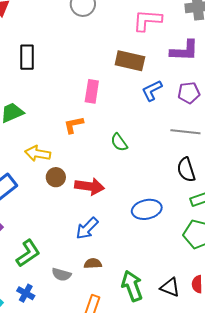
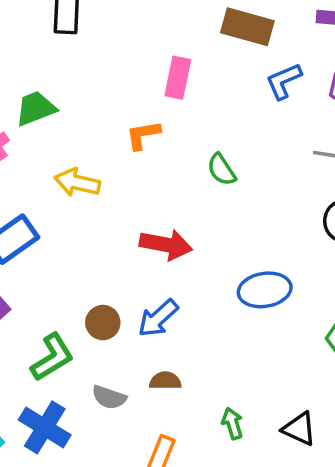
brown circle: (56, 177) -> (103, 323), moved
green arrow: (132, 286) -> (232, 423), size x0.6
blue cross: (26, 293) -> (45, 427), size x1.6

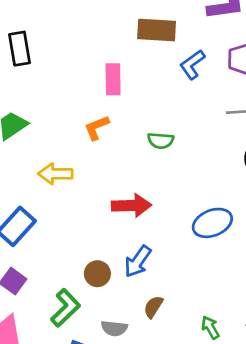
green semicircle: (222, 170) -> (161, 141), turned -40
brown semicircle: (165, 381) -> (153, 307), turned -45

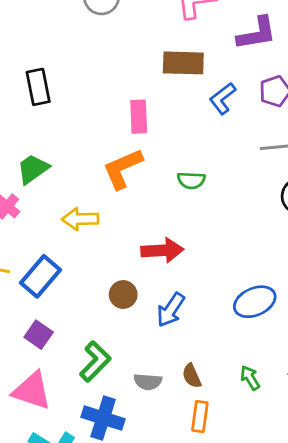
orange L-shape: (97, 128) -> (123, 169), size x1.5
blue ellipse: (212, 223) -> (255, 302), moved
brown circle: (97, 274) -> (123, 295), moved
brown semicircle: (153, 307) -> (192, 376), moved, turned -55

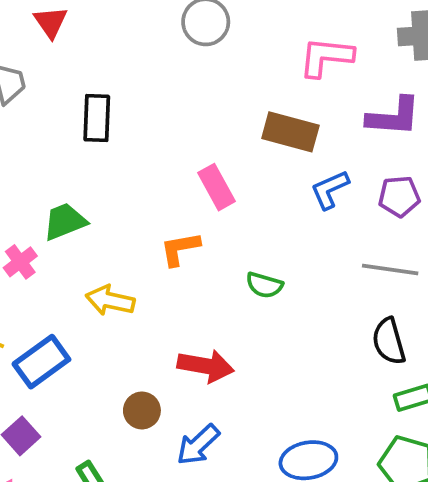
pink rectangle: (139, 117) -> (217, 187), turned -40
orange L-shape: (123, 169) -> (180, 249), size x0.7

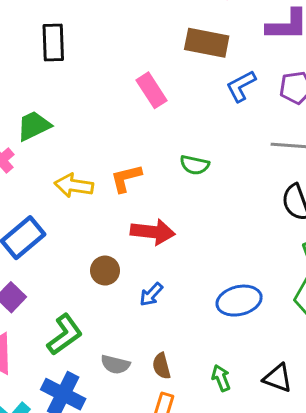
orange L-shape: (180, 249) -> (126, 178), moved
blue arrow: (198, 445) -> (151, 294), size x0.7

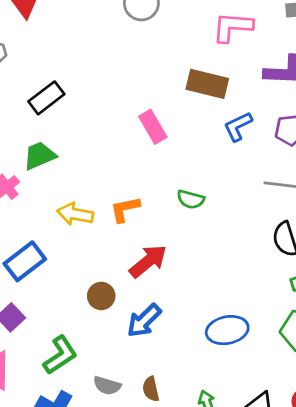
black rectangle: (53, 42) -> (46, 98), moved, turned 52
red arrow: (153, 232) -> (148, 261), turned -48
blue arrow: (151, 294) -> (144, 321), size x1.5

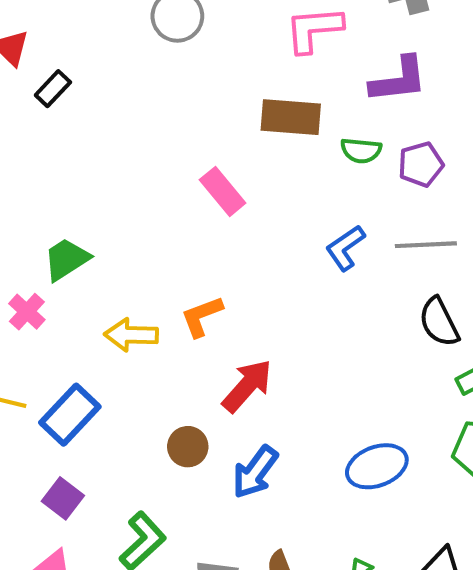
black rectangle: (46, 98) -> (53, 89), moved, size x0.7
blue L-shape: (238, 126) -> (345, 248), moved
green semicircle: (191, 199) -> (361, 151), moved

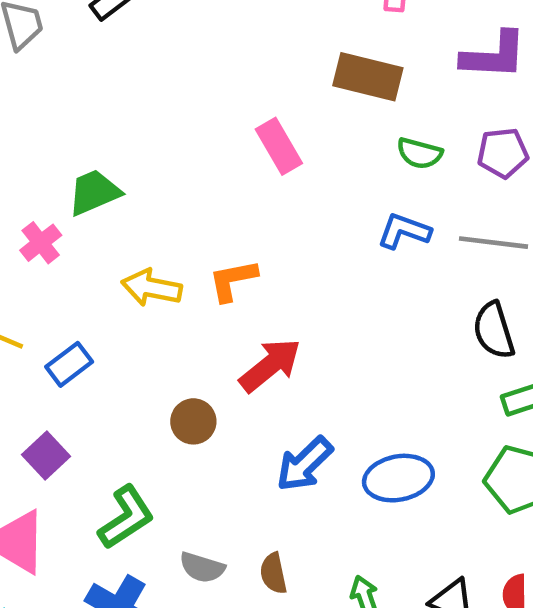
green semicircle: (361, 151) -> (420, 153), moved
blue L-shape: (345, 248) -> (404, 231), turned 45
blue rectangle: (70, 415) -> (69, 364), size x0.7
blue arrow: (255, 472) -> (304, 464), moved

